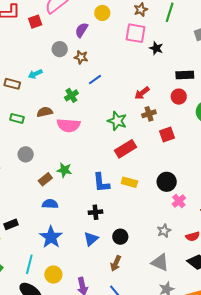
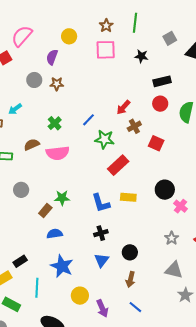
black star: (156, 48) -> (141, 56), moved
blue line: (95, 80) -> (88, 120), moved
red square: (167, 135) -> (156, 143), turned -35
cyan line: (29, 264) -> (37, 288), moved
yellow circle: (53, 275) -> (80, 296), moved

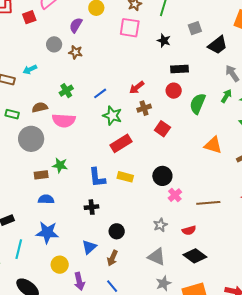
gray circle: (21, 190) -> (31, 139), moved, size x1.6
brown rectangle: (45, 211) -> (41, 175), turned 32
blue triangle: (101, 260) -> (89, 247), moved
blue star: (62, 266) -> (47, 232), turned -30

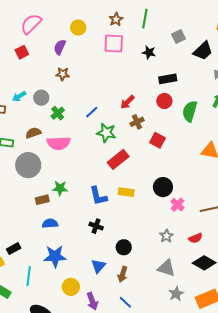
red square: (29, 17) -> (22, 52), moved
gray circle: (54, 44) -> (41, 98), moved
black cross: (92, 207) -> (96, 226), turned 32

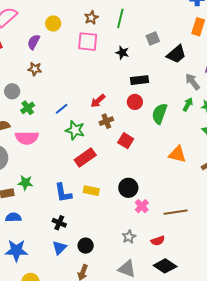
blue triangle: (98, 266) -> (60, 248), moved

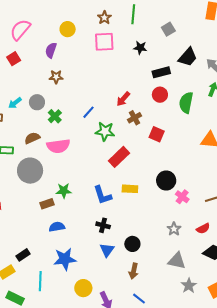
black trapezoid: (176, 54) -> (188, 57), moved

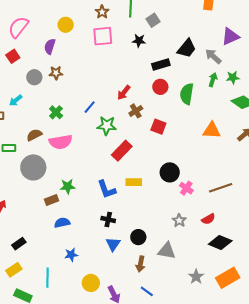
gray square: (168, 29) -> (153, 20), moved
gray circle: (37, 102) -> (34, 77), moved
black rectangle: (23, 255) -> (19, 244), moved
blue star: (65, 259) -> (71, 255), size x0.6
gray triangle: (177, 261) -> (167, 251), moved

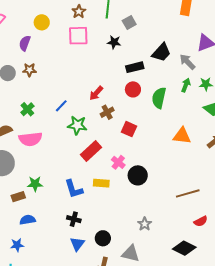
pink cross: (186, 188) -> (118, 162), moved
red semicircle: (208, 219) -> (201, 221), moved
blue star: (71, 255) -> (17, 245), moved

